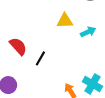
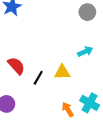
yellow triangle: (65, 21) -> (62, 72), moved

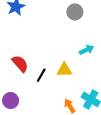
gray circle: (87, 12) -> (75, 12), moved

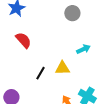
red semicircle: (20, 64) -> (23, 40), moved

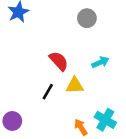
red semicircle: (23, 40) -> (59, 61), moved

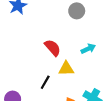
black line: (48, 92) -> (45, 82), moved

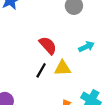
black line: (45, 82) -> (41, 70), moved

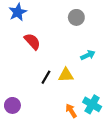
red semicircle: (48, 45) -> (32, 41), moved

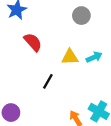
yellow triangle: (66, 75) -> (70, 57), moved

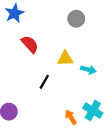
cyan arrow: (94, 57) -> (88, 70), moved, turned 40

